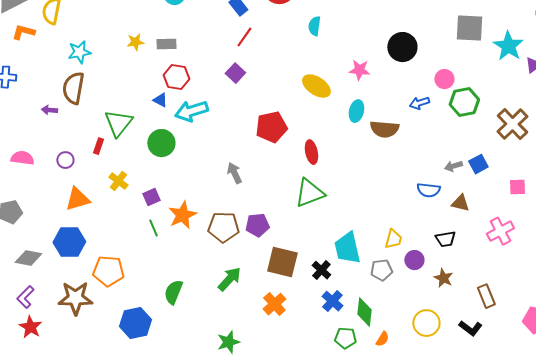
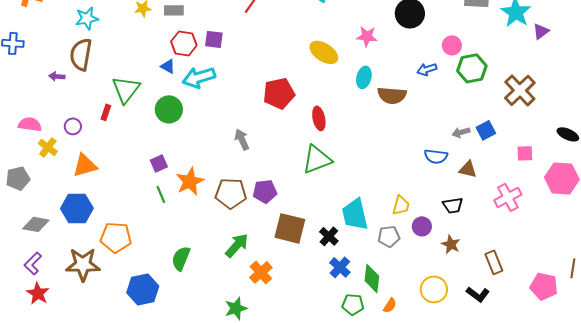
purple square: (235, 73) -> (214, 39), moved, turned -36
yellow cross: (118, 181) -> (48, 147), moved
orange cross: (274, 304) -> (261, 272), moved

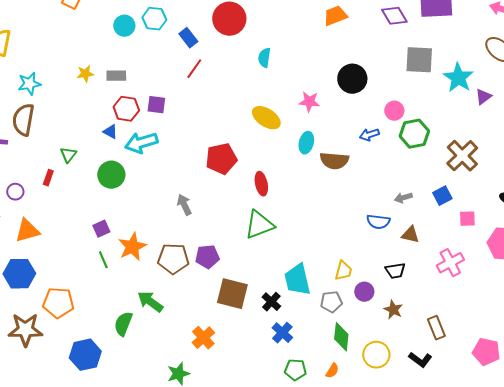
green triangle: (126, 89) -> (68, 155), size x0.6
blue square: (486, 130) -> (442, 196), moved
green arrow: (237, 245) -> (150, 302), moved, turned -96
green diamond: (372, 278) -> (341, 337), moved

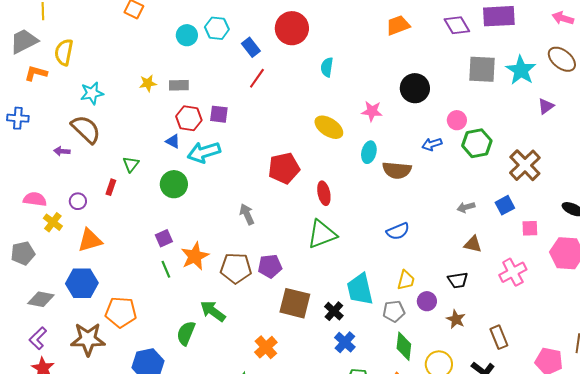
cyan star: (458, 78) -> (521, 70), moved
brown semicircle: (23, 120) -> (86, 129), turned 124
blue semicircle: (378, 222) -> (398, 231), moved, turned -30

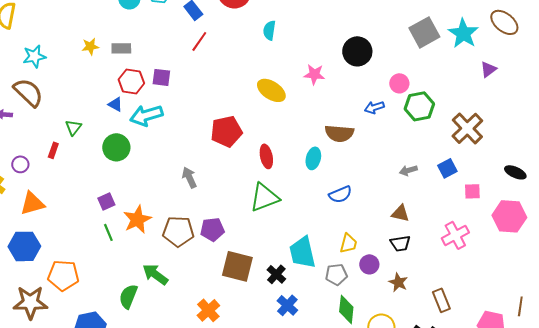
gray square: (482, 69) -> (424, 32), turned -32
cyan ellipse: (369, 152) -> (313, 158), moved
brown triangle: (473, 244) -> (400, 213), moved

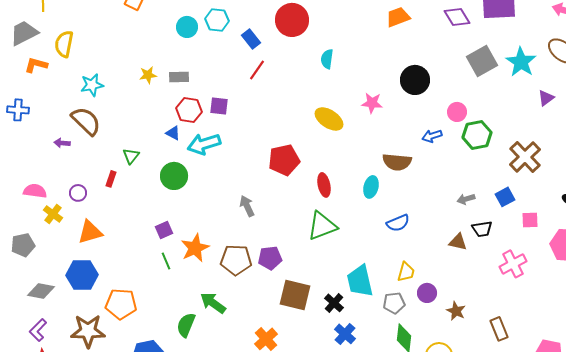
black trapezoid: (400, 243) -> (482, 229), moved

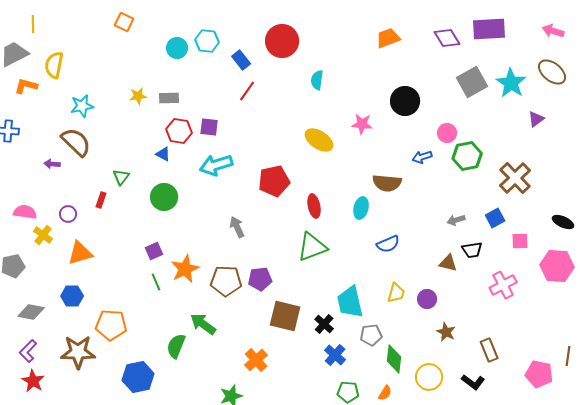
cyan arrow: (204, 144) -> (216, 165), moved
blue hexagon: (82, 275) -> (72, 296), size x0.7
purple circle: (427, 293) -> (427, 299), moved
gray pentagon: (394, 303) -> (371, 335), moved

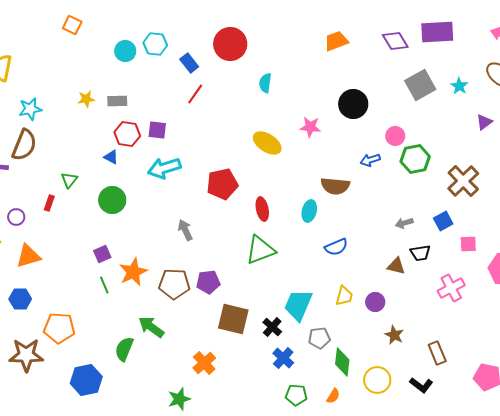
cyan star: (511, 83) -> (459, 86), size x0.6
brown semicircle: (76, 142) -> (24, 145), turned 68
cyan trapezoid: (350, 302) -> (298, 305), turned 36

